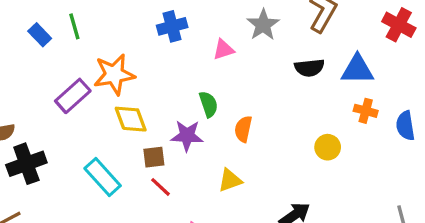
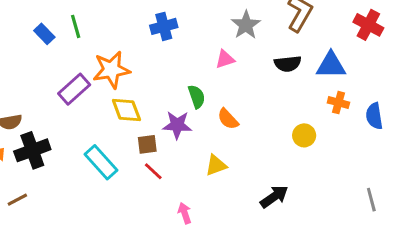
pink triangle: (223, 50) -> (225, 59), moved
orange semicircle: (243, 129) -> (228, 119), turned -55

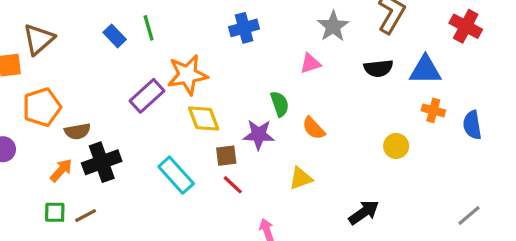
gray line: (371, 200) -> (469, 216), turned 65

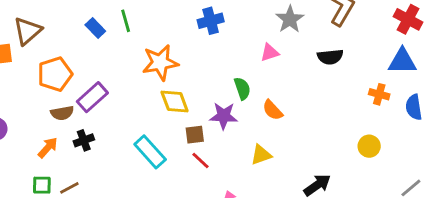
blue triangle: (425, 70) -> (402, 61), moved
purple rectangle: (147, 96) -> (92, 97), moved
orange pentagon: (42, 107) -> (55, 74), moved
yellow circle: (396, 146) -> (369, 146), moved
black cross: (102, 162) -> (84, 140), size x0.6

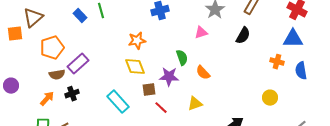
black semicircle: (330, 57) -> (243, 36), turned -54
orange star: (160, 63) -> (137, 41), moved, size x0.7
red line: (201, 161) -> (161, 108), moved

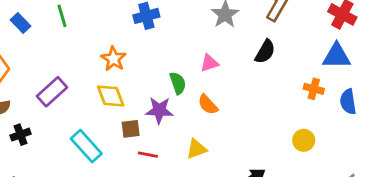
blue rectangle: (80, 16) -> (21, 23), moved
pink triangle: (201, 33) -> (209, 63), moved
orange star: (137, 41) -> (113, 59), turned -30
purple rectangle: (78, 64) -> (52, 92), moved
red line: (161, 108) -> (148, 155), turned -32

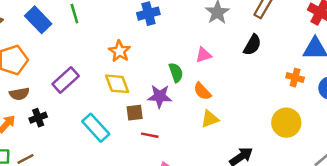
blue rectangle: (21, 23) -> (38, 20), size x1.5
yellow circle: (304, 140) -> (286, 123), size x1.5
yellow triangle: (196, 149) -> (210, 119), moved

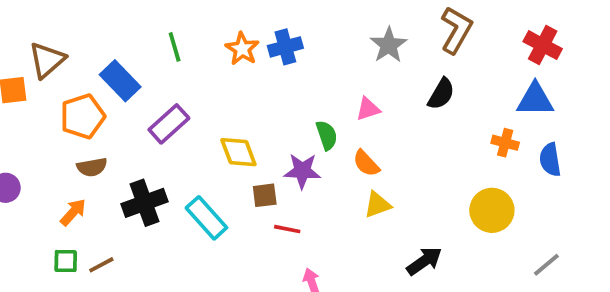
blue rectangle: (38, 20) -> (120, 81), moved
orange star: (120, 51) -> (242, 49), moved
purple rectangle: (66, 80) -> (169, 124), moved
black cross: (38, 118) -> (145, 203), moved, size x1.6

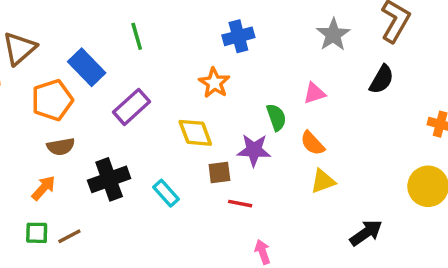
orange star: (242, 49) -> (214, 83), moved
cyan rectangle: (206, 218) -> (166, 193), size x0.7

